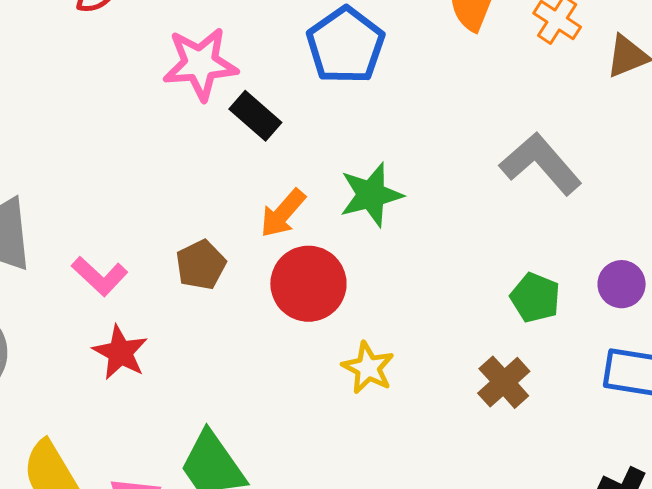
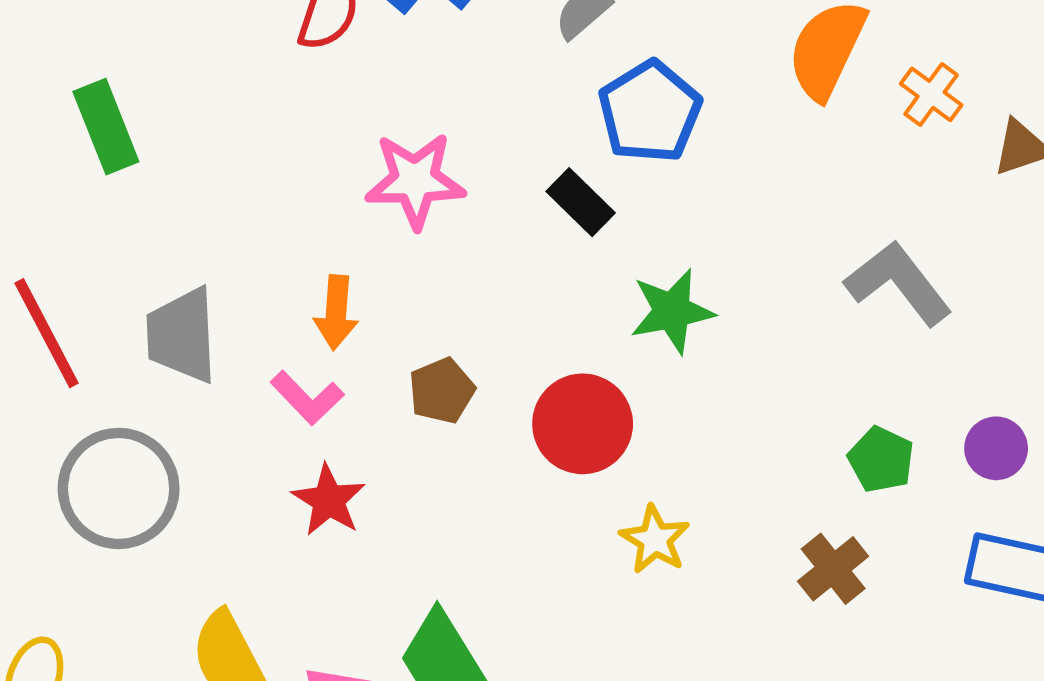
pink star: (200, 64) -> (415, 180), moved
black rectangle: (255, 116) -> (581, 202), moved
orange arrow: (283, 213) -> (336, 312), moved, turned -40

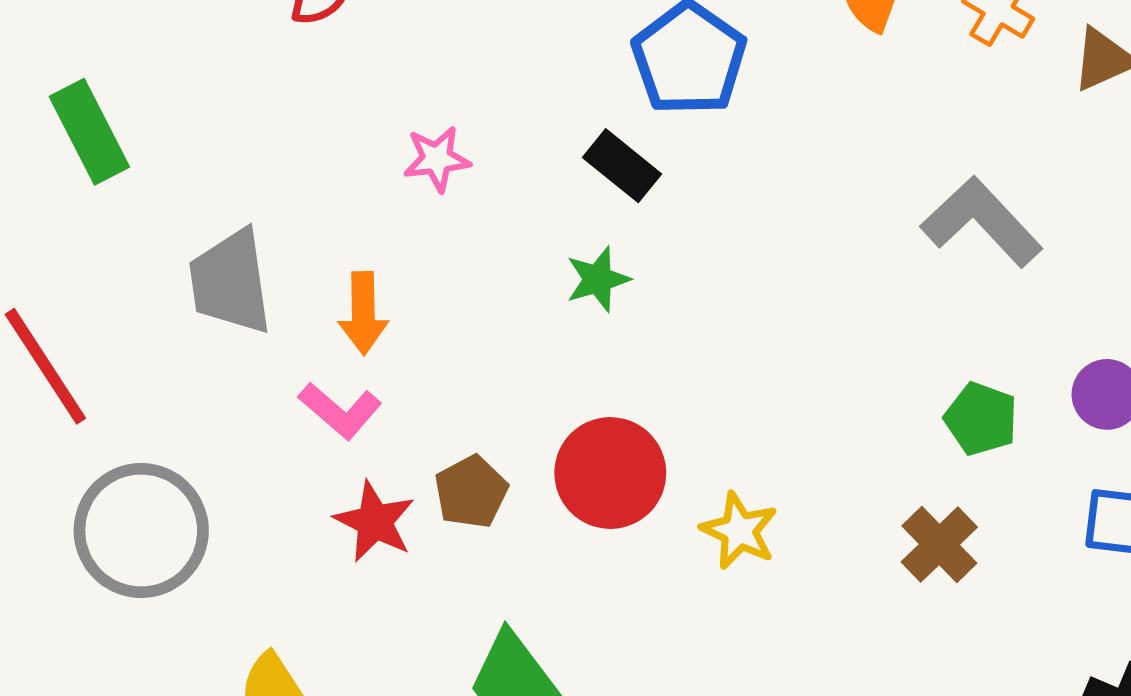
pink star: (415, 180) -> (437, 159), size x0.6
green star: (672, 311) -> (598, 279), moved, size x0.7
gray trapezoid: (182, 335) -> (230, 282), moved
brown pentagon: (442, 391) -> (471, 492), moved
red circle: (583, 424) -> (610, 473), moved

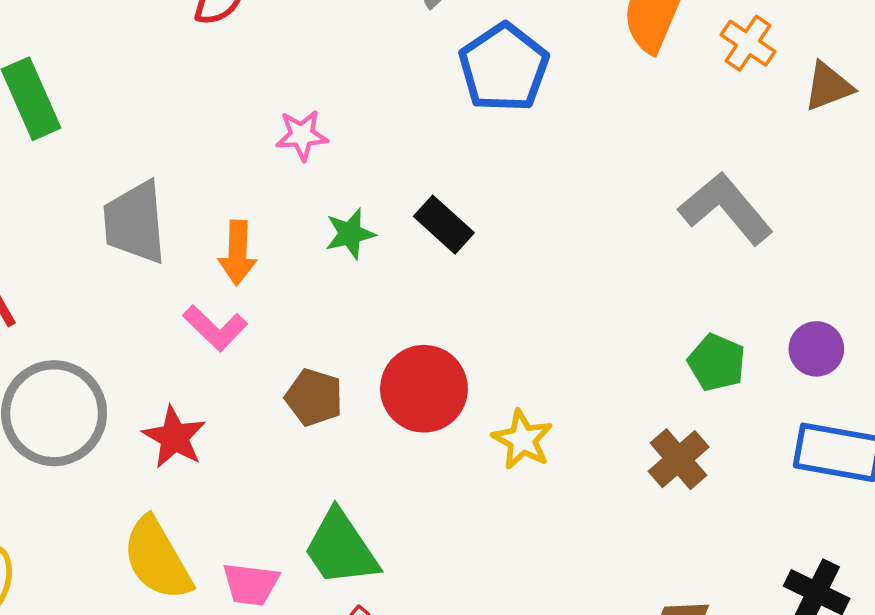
black rectangle: (622, 166) -> (444, 225), moved
green star: (598, 279) -> (350, 234), moved
brown pentagon: (471, 492) -> (314, 397), turned -30
red star: (375, 522) -> (174, 437), moved

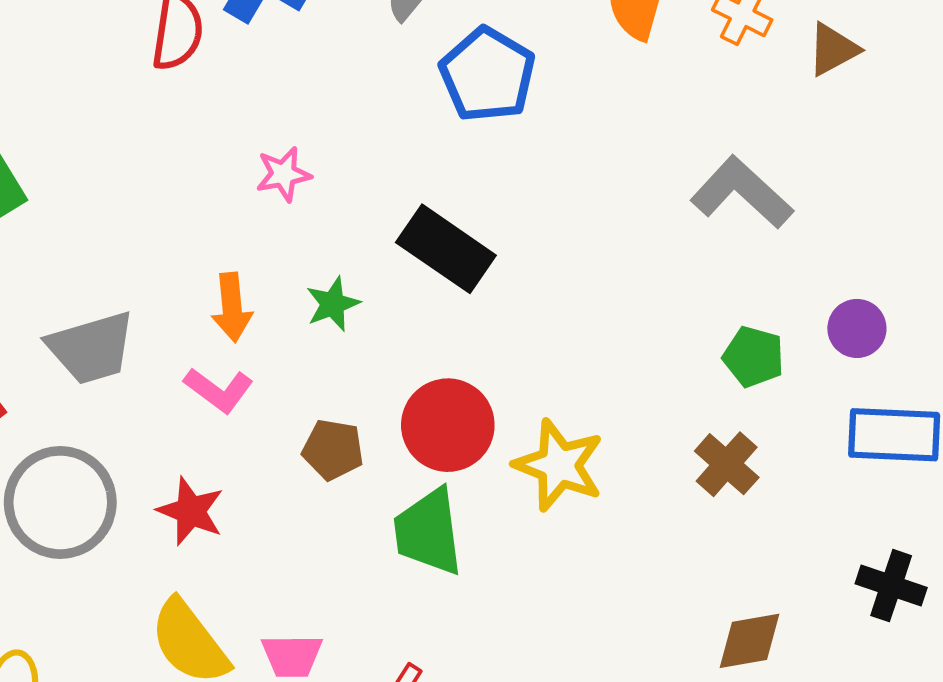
gray trapezoid: (135, 222) -> (91, 348), moved, turned -94
black rectangle: (444, 225) -> (446, 249), size x1.5
green star: (350, 234) -> (333, 304), moved
yellow star: (522, 440) -> (559, 465), size x1.4
green trapezoid: (341, 548) -> (428, 532), moved, turned 34

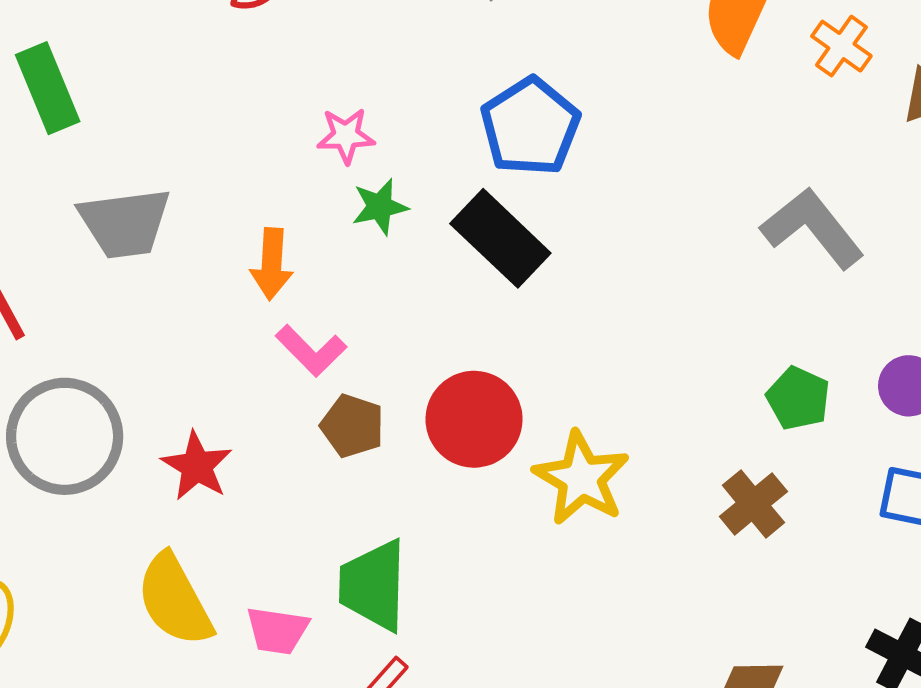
blue pentagon: (487, 75) -> (530, 127), moved
green star: (333, 304) -> (380, 207), moved
gray trapezoid: (91, 348) -> (125, 223), moved
pink L-shape: (219, 390) -> (311, 351), moved
green trapezoid: (428, 532) -> (373, 585), moved

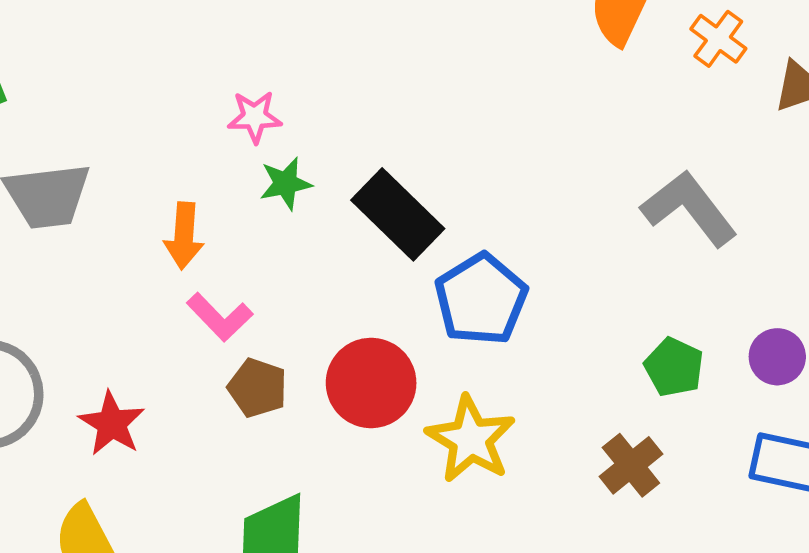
blue pentagon: (530, 127) -> (481, 299), moved

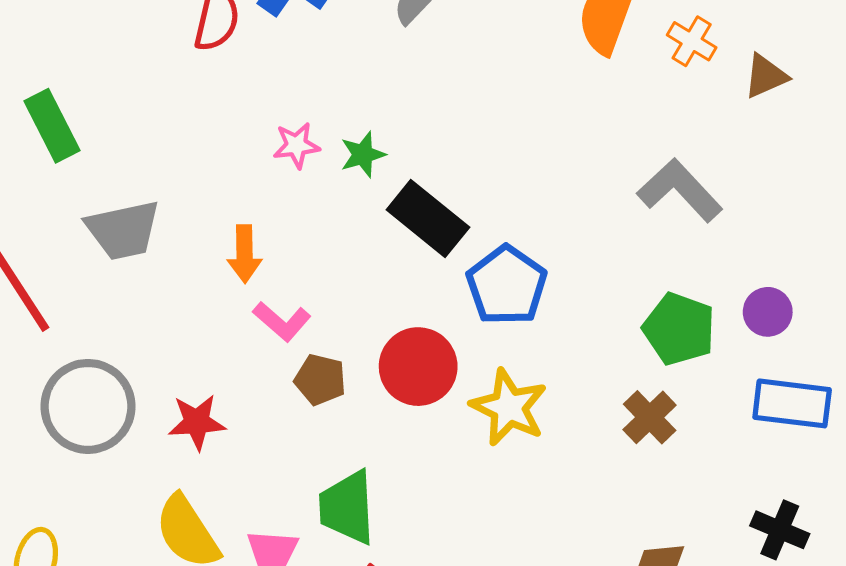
green star: (286, 184) -> (363, 155), moved
green pentagon: (674, 367) -> (679, 329), size x1.4
red star: (112, 424) -> (197, 422), turned -30

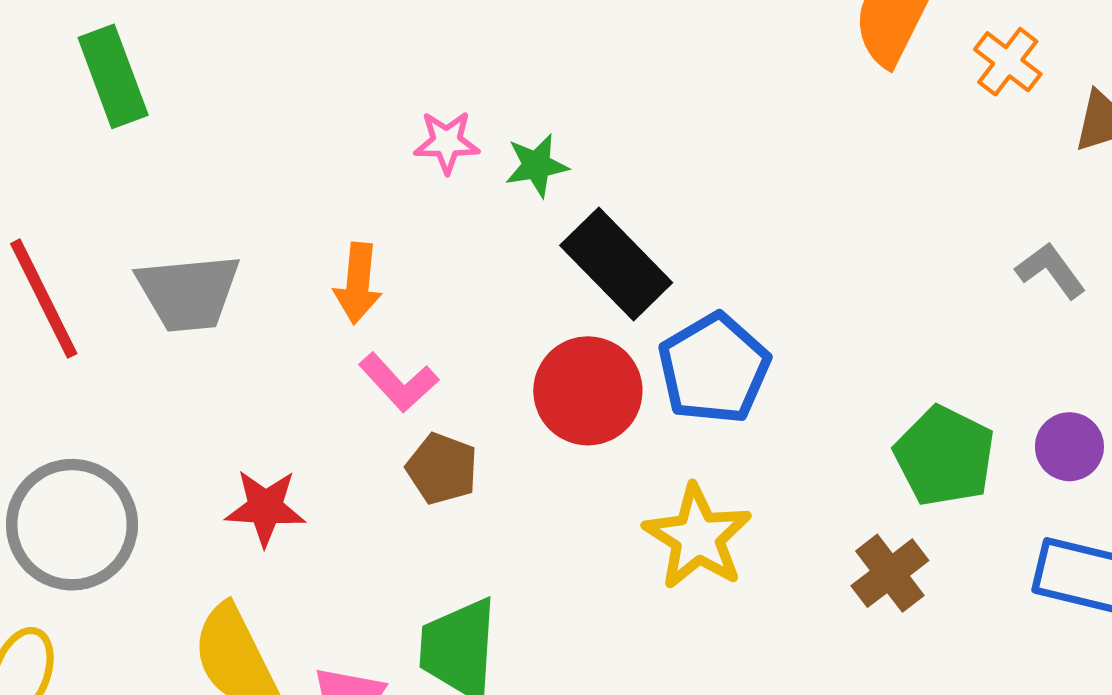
gray L-shape: (680, 190) -> (1051, 271), moved, size x0.6
gray trapezoid: (123, 230) -> (188, 293), moved
red circle: (418, 367) -> (588, 391), moved
gray circle: (88, 406) -> (72, 525), moved

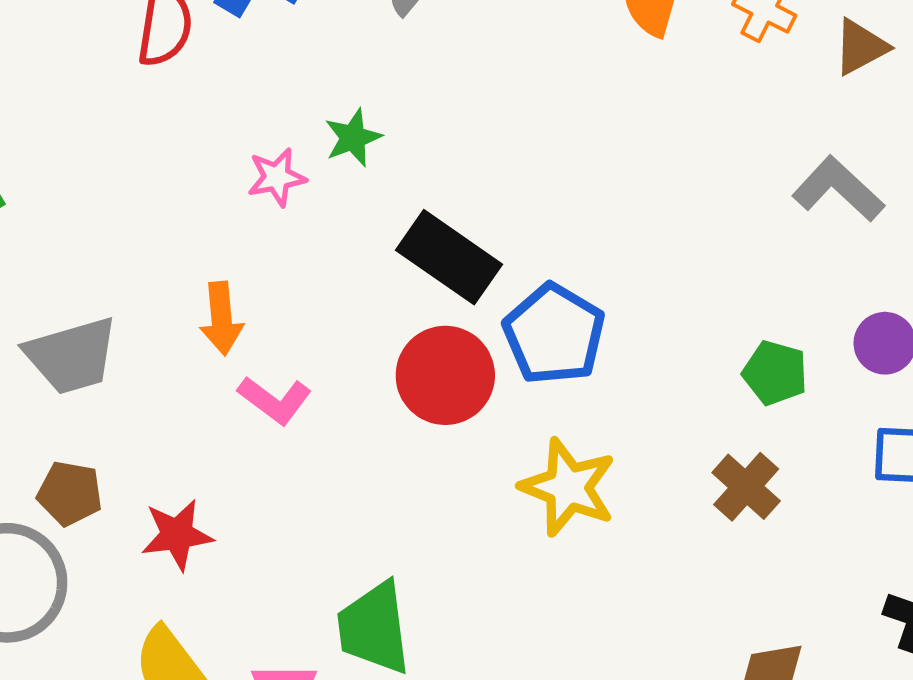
green star: (537, 165) -> (353, 138), moved
gray L-shape: (1051, 271) -> (838, 189), size x1.4
green pentagon: (945, 456) -> (775, 373), size x0.7
brown pentagon: (442, 469) -> (70, 493), moved

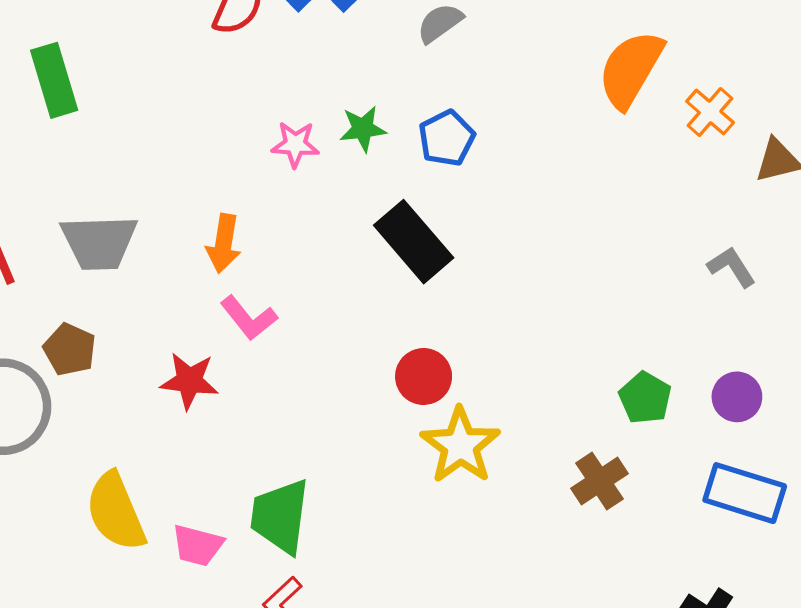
gray L-shape: (838, 189) -> (732, 267), size x0.7
blue pentagon: (554, 334) -> (447, 138), moved, size x0.7
red circle: (445, 375) -> (424, 376), moved, size x0.7
red star: (177, 535) -> (189, 381), moved

